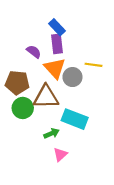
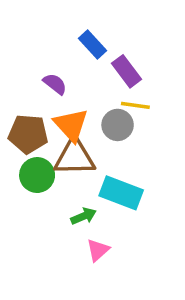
purple rectangle: (57, 44) -> (126, 71), moved, turned -30
yellow line: (93, 65) -> (135, 105), moved
orange triangle: (55, 68) -> (71, 125), moved

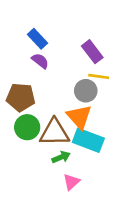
blue rectangle: (92, 45) -> (38, 39), moved
orange triangle: (71, 125) -> (79, 117), moved
brown triangle: (75, 157) -> (54, 132), moved

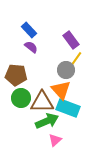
yellow line: (99, 76) -> (76, 59), turned -63
green arrow: (61, 157) -> (47, 121), size x1.6

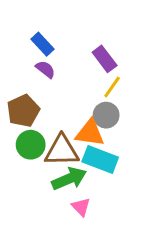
gray circle: (66, 70) -> (106, 115), moved
brown pentagon: (16, 75) -> (23, 111), turned -30
orange triangle: (61, 90) -> (90, 133), turned -40
pink triangle: (55, 140) -> (81, 207), turned -32

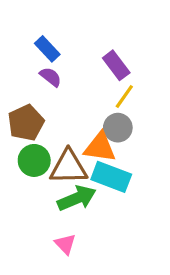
pink triangle: (81, 207) -> (65, 244), moved

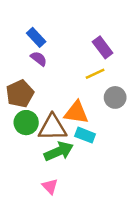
purple rectangle: (116, 65) -> (103, 47), moved
yellow line: (124, 96) -> (95, 74), turned 30
gray circle: (118, 128) -> (115, 97), moved
cyan rectangle: (111, 177) -> (85, 135), size x0.7

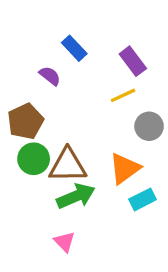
blue rectangle: (36, 37) -> (74, 48), moved
orange triangle: (76, 113) -> (125, 169), moved, turned -44
cyan rectangle: (85, 135) -> (143, 199), moved, turned -48

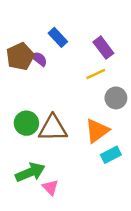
brown pentagon: (25, 121) -> (20, 56), moved
green arrow: (76, 196) -> (30, 172), moved

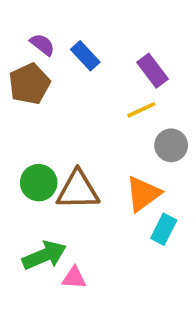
purple semicircle: (39, 59) -> (42, 45), moved
cyan rectangle: (111, 155) -> (164, 229), turned -36
pink triangle: (50, 187) -> (74, 278), turned -42

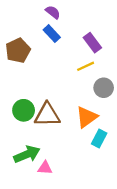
purple semicircle: (42, 45) -> (53, 12), moved

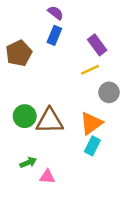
blue rectangle: (52, 34) -> (54, 35), turned 66
cyan rectangle: (99, 138) -> (92, 146), moved
green arrow: (27, 154) -> (28, 162), size x0.6

